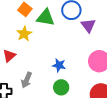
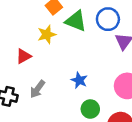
green circle: (61, 87) -> (90, 109), moved

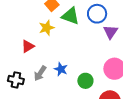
blue star: (79, 80) -> (61, 69), moved
green circle: (90, 109) -> (85, 81), moved

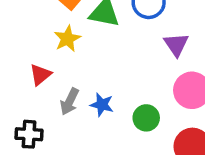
purple triangle: (111, 32) -> (176, 45), moved
gray arrow: (40, 73) -> (70, 102), moved

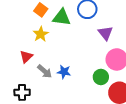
gray arrow: (70, 102) -> (45, 71), turned -70
green circle: (146, 118) -> (101, 77), moved

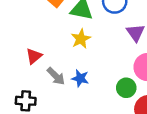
yellow star: (41, 34) -> (81, 39), moved

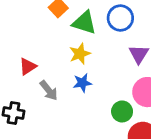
blue star: (80, 78) -> (82, 83), moved, turned -30

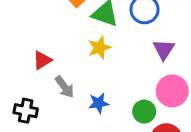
blue star: (82, 83) -> (99, 103), moved

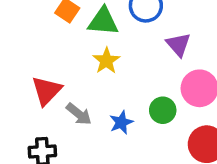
red triangle: (42, 60) -> (47, 91), size x1.4
green circle: (144, 112) -> (163, 110), moved

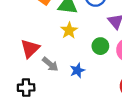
green circle: (163, 110) -> (100, 46), moved

